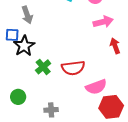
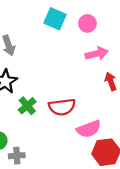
gray cross: (51, 110) -> (17, 156), moved

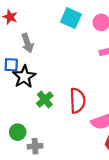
red semicircle: (62, 107) -> (77, 101), turned -85

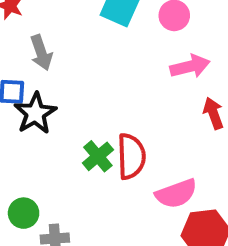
green cross: (45, 100) -> (98, 156), moved

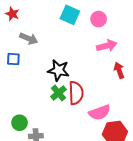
gray arrow: (41, 53) -> (29, 39), turned -48
black star: (35, 113) -> (59, 70), moved, turned -30

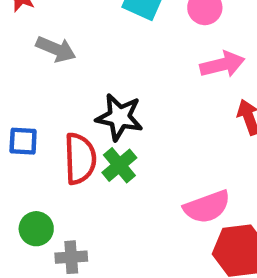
blue square: (13, 59) -> (23, 141), moved
red semicircle: (76, 93) -> (80, 159), moved

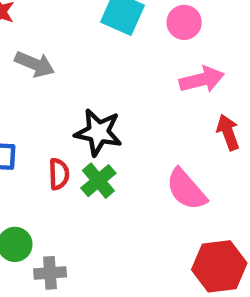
red semicircle: (80, 159) -> (59, 174), size x0.6
pink semicircle: (207, 207) -> (186, 189), moved, turned 69

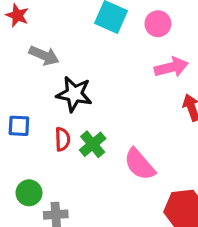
black star: (98, 132) -> (74, 94), moved
pink semicircle: (186, 189) -> (140, 164), moved

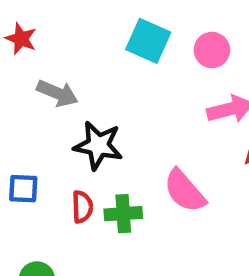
green cross: (93, 144) -> (123, 214), turned 36
pink semicircle: (140, 164) -> (185, 191), moved

